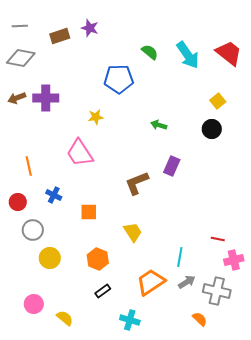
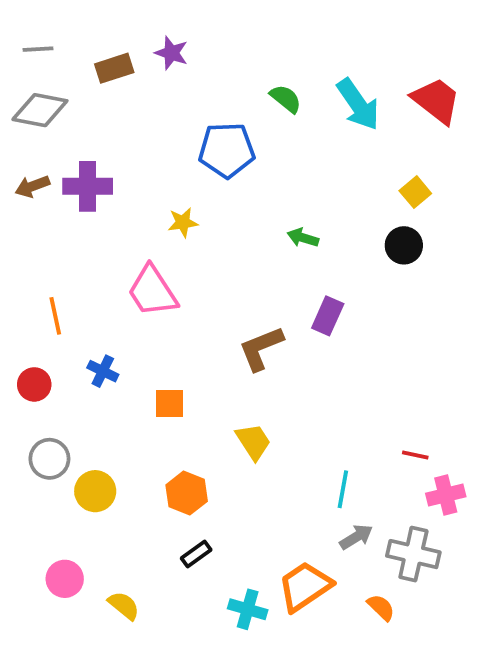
gray circle: (33, 230) -> (49, 459), moved
orange trapezoid: (151, 282) -> (305, 586), moved

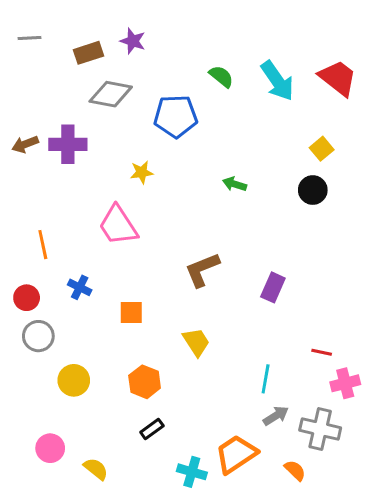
gray diamond: (40, 110) -> (111, 94), moved
purple rectangle: (328, 316) -> (273, 287), moved
gray circle: (49, 459) -> (38, 336), moved

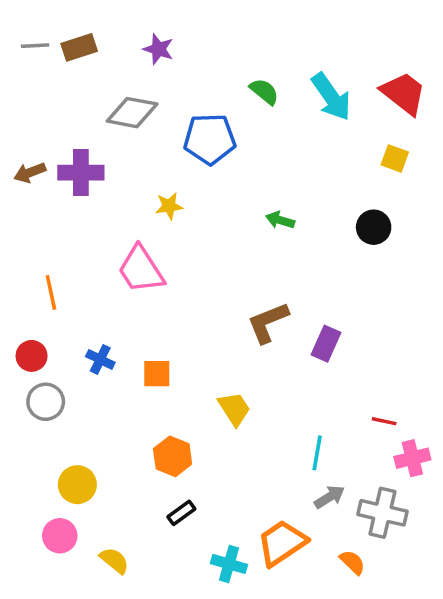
brown rectangle: (89, 53) -> (79, 47), moved
yellow square: (322, 149) -> (395, 158), moved, turned -30
brown L-shape: (202, 270) -> (268, 322), moved
blue cross: (80, 287) -> (100, 359), moved
yellow circle: (74, 380) -> (77, 485), moved

